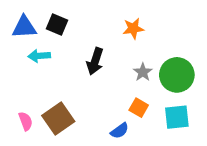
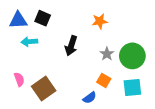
pink semicircle: (26, 121) -> (19, 79), moved

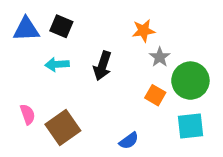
cyan arrow: (29, 42) -> (57, 64), moved
gray star: (107, 54) -> (160, 57), moved
orange square: (104, 80) -> (155, 95), moved

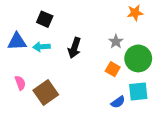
blue triangle: (26, 29) -> (17, 41), moved
orange star: (144, 31) -> (135, 13), moved
blue semicircle: (129, 141) -> (118, 102), moved

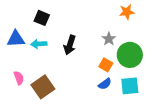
blue semicircle: (118, 102) -> (105, 84), moved

